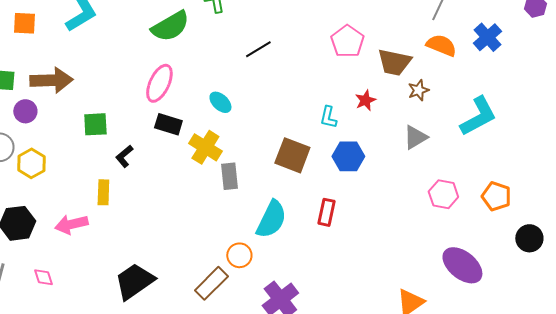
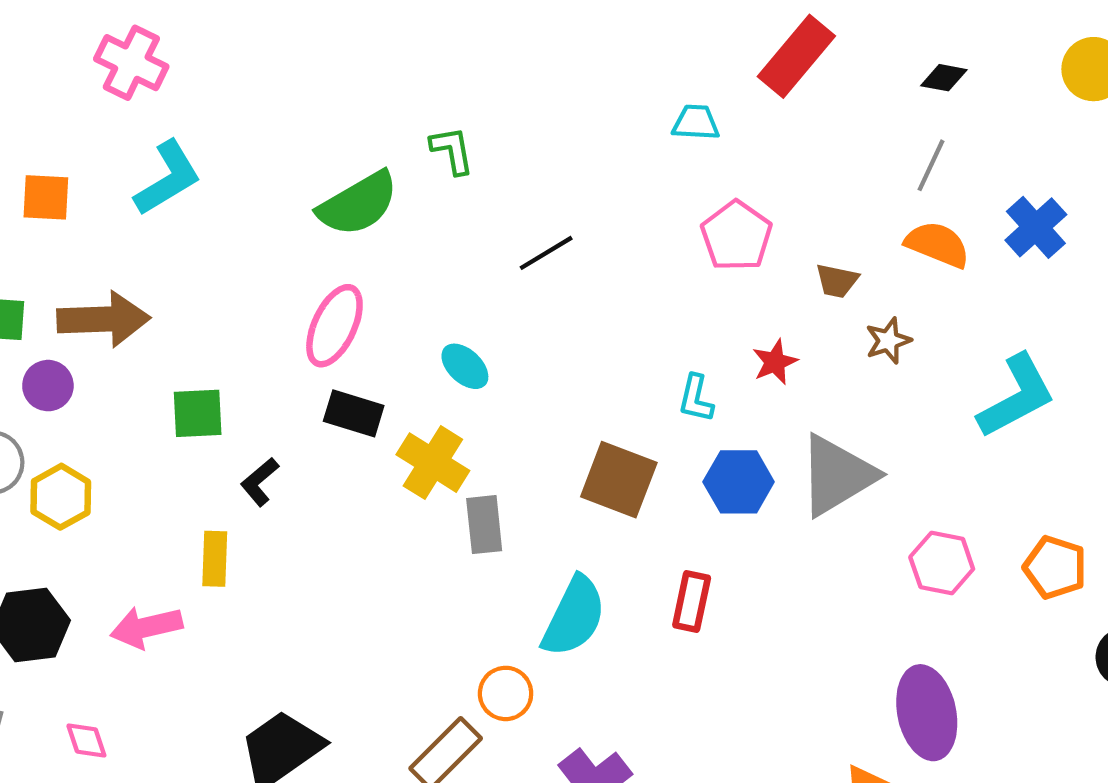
brown trapezoid: (394, 62) -> (837, 281), size x0.6
gray triangle: (415, 137) -> (837, 475), moved, size x1.6
purple ellipse: (462, 265) -> (927, 713), moved, turned 39

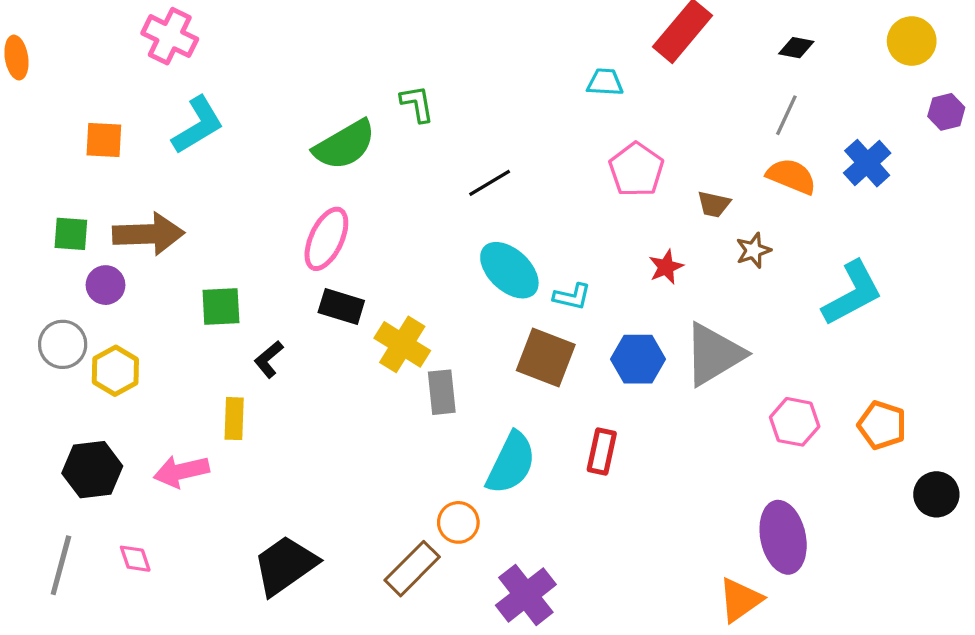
cyan ellipse: (465, 366) -> (509, 270), moved, size x1.6
cyan L-shape: (696, 398) -> (572, 297), moved, turned -90

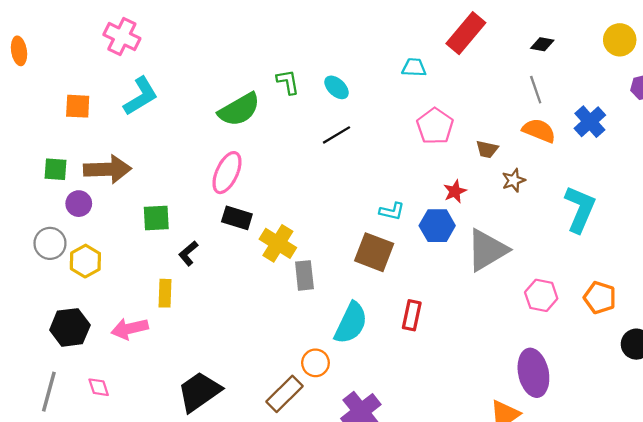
gray line: (786, 115) -> (536, 90), turned -44
cyan ellipse: (509, 270) -> (337, 87), moved, size x0.6
cyan L-shape: (852, 293) -> (580, 209), turned -39
blue hexagon: (638, 359) -> (437, 226), moved

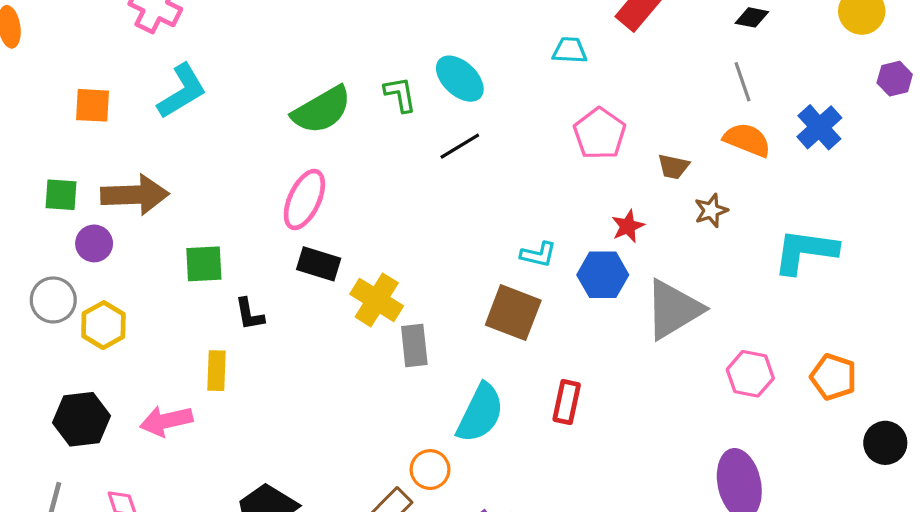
green L-shape: (288, 82) -> (400, 94), moved
cyan ellipse: (337, 87) -> (460, 79), size x1.4
cyan L-shape: (580, 209) -> (805, 251), turned -105
black L-shape: (188, 253) -> (249, 314), turned -60

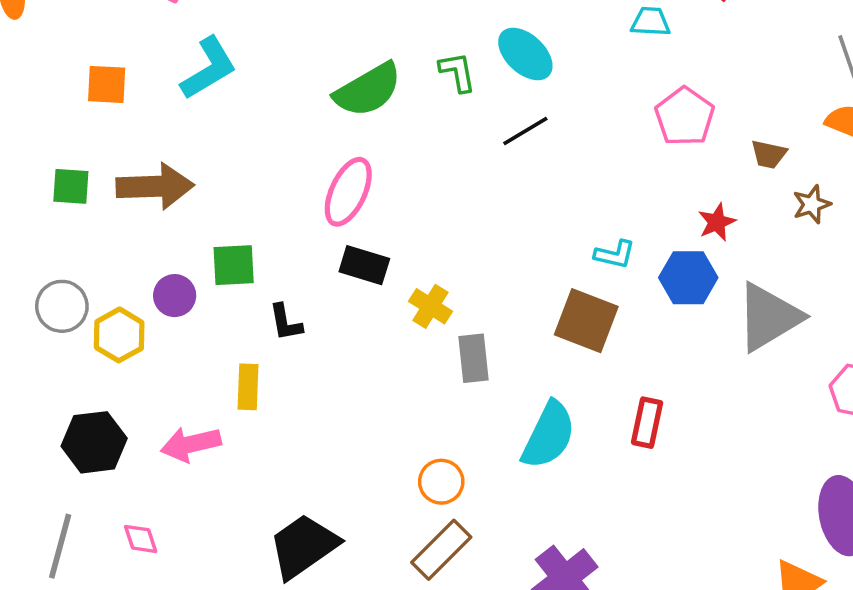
purple circle: (94, 243) -> (175, 296), moved
yellow cross: (377, 300) -> (431, 306), size x0.7
orange circle: (430, 470) -> (441, 482), moved

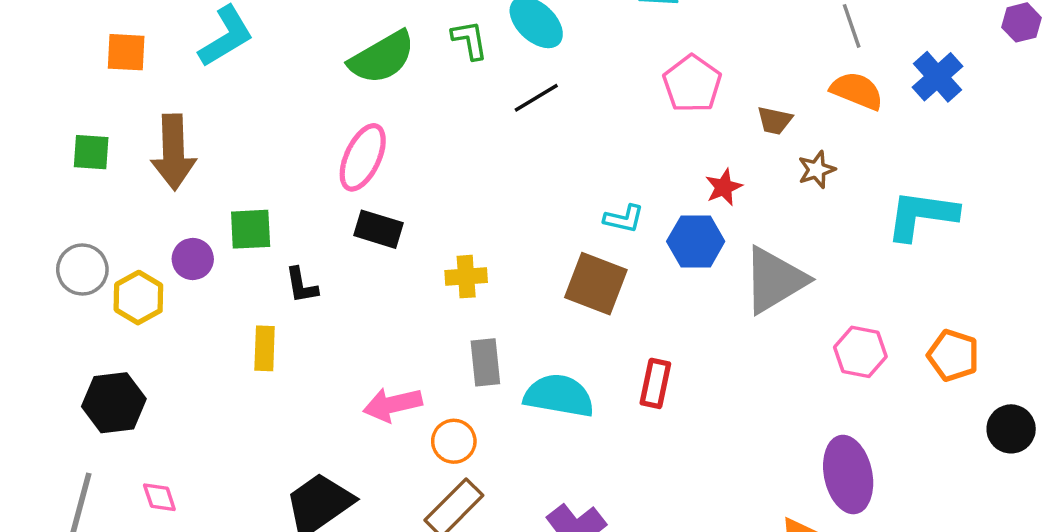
brown arrow: (155, 186) -> (173, 152), turned 90
yellow cross: (431, 306) -> (466, 277), moved, turned -36
gray rectangle: (473, 358) -> (485, 362), moved
cyan semicircle: (549, 435) -> (559, 396), turned -106
pink arrow: (191, 444) -> (393, 404), moved

